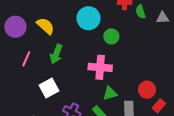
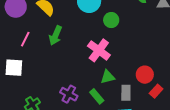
pink cross: (100, 67) -> (99, 50), turned 30
white square: (49, 88) -> (14, 68), moved, turned 30

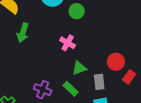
pink cross: (99, 50) -> (68, 43), size x0.7

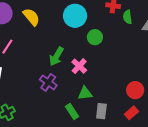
green arrow: (23, 33) -> (56, 56), moved
red circle: (116, 62) -> (135, 90), moved
purple cross: (43, 90) -> (48, 82), moved

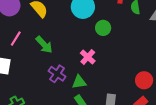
green arrow: (56, 56) -> (44, 45), moved, turned -72
green triangle: (85, 93) -> (79, 82), moved

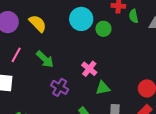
green circle: (103, 28) -> (103, 29), moved
green triangle: (79, 82) -> (103, 88), moved

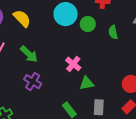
green semicircle: (134, 16) -> (113, 32), moved
purple cross: (60, 87) -> (33, 82), moved

